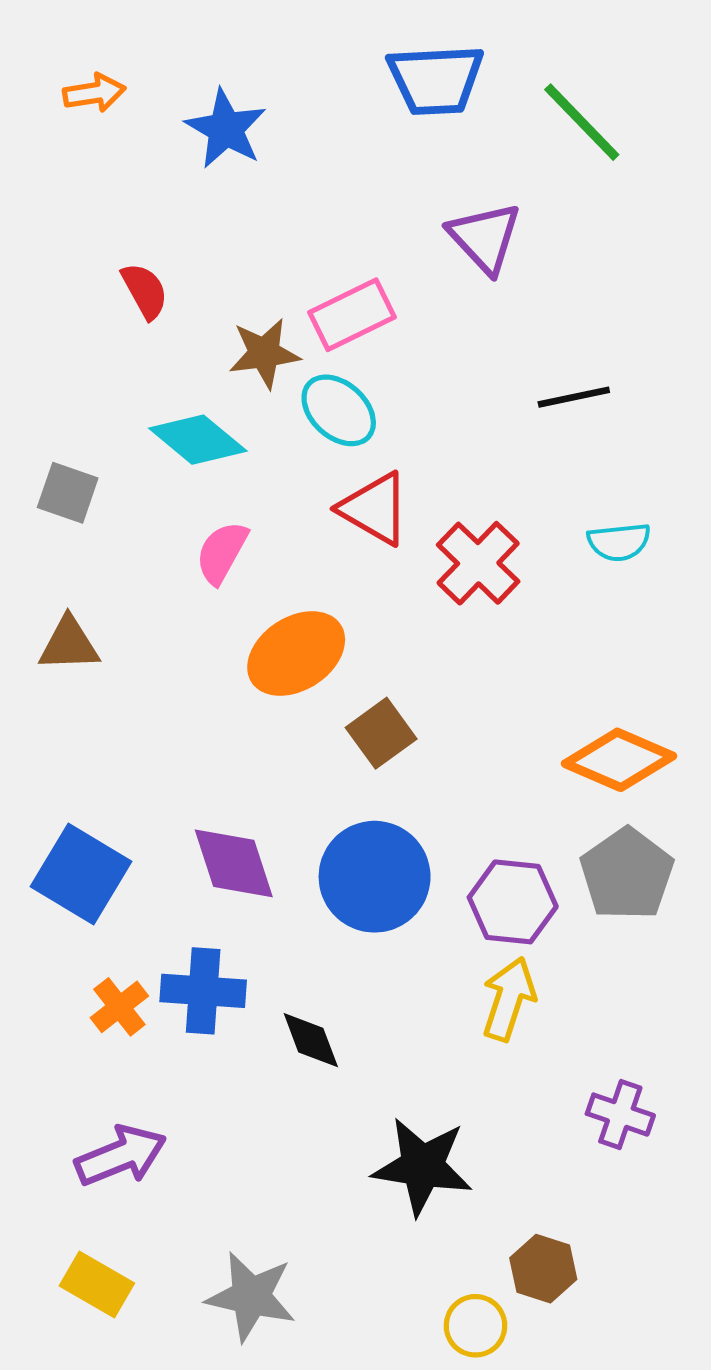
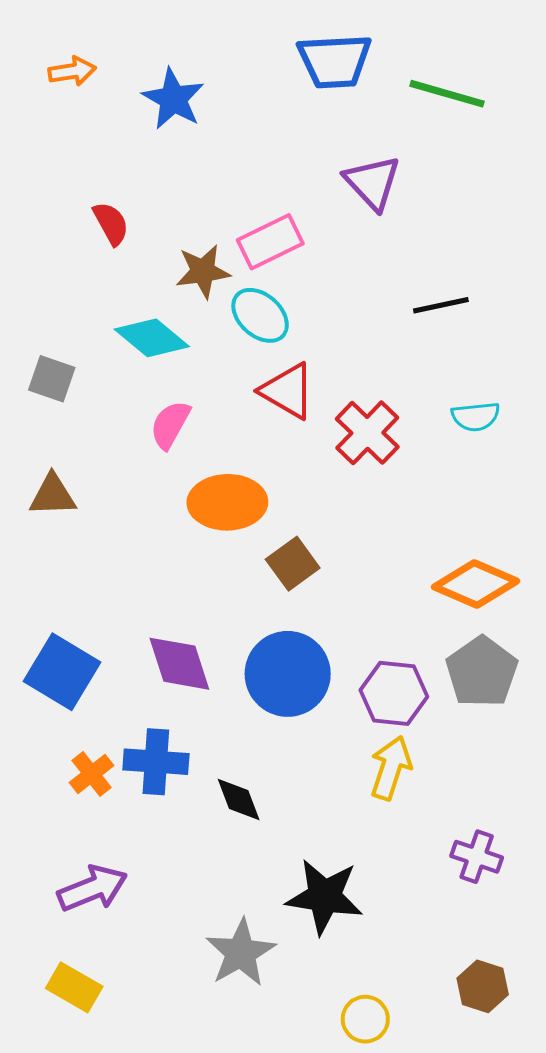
green line: (582, 122) -> (447, 94), turned -30
orange ellipse: (296, 654) -> (227, 502), turned 32
brown hexagon: (543, 1269) -> (483, 986), moved
gray star: (251, 1297) -> (241, 953), moved, turned 30

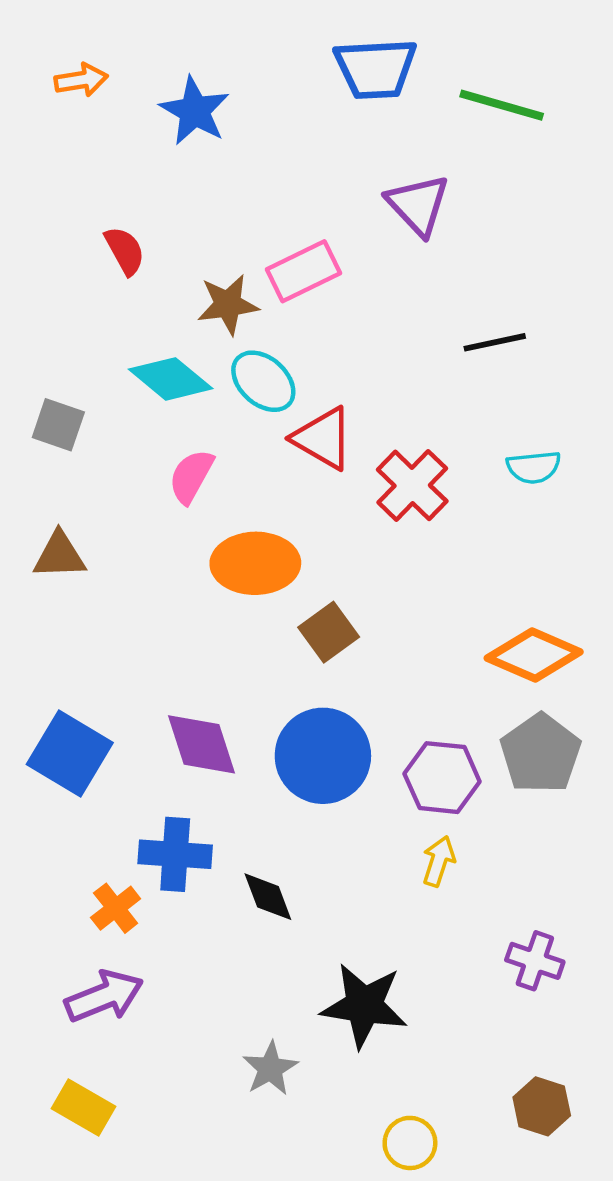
cyan ellipse: (260, 315) -> (263, 381), moved
yellow arrow: (391, 768) -> (439, 861), size x0.7
orange cross: (92, 774) -> (116, 908), moved
gray star: (241, 953) -> (270, 1069), size x0.7

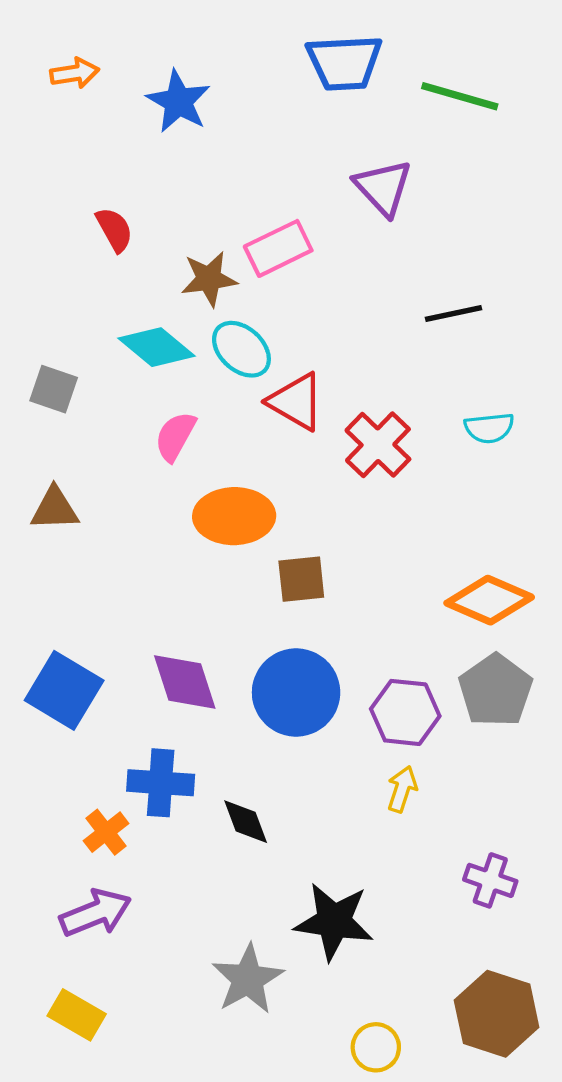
brown square: (329, 632) -> (301, 579), turned 30
gray star: (270, 1069) -> (248, 979), size x1.4
brown hexagon: (542, 1106) -> (497, 1014), size x1.6

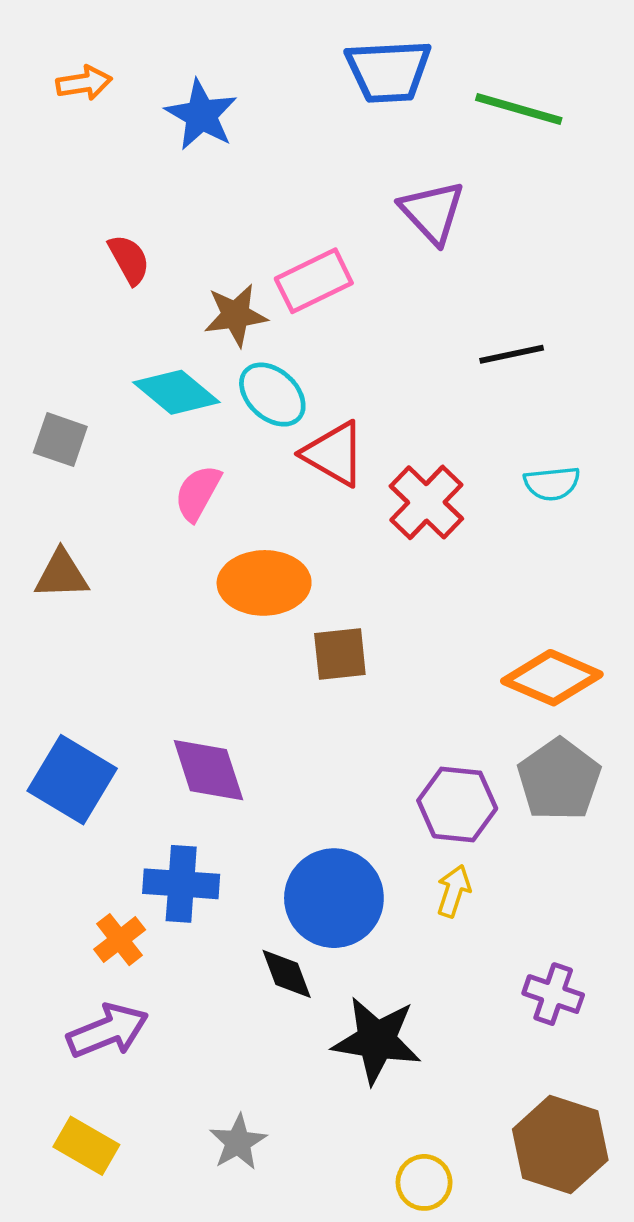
blue circle: (296, 692) -> (334, 898), moved
black diamond: (246, 822) -> (287, 974), moved
gray star: (248, 979) -> (238, 1142), moved, size x0.7

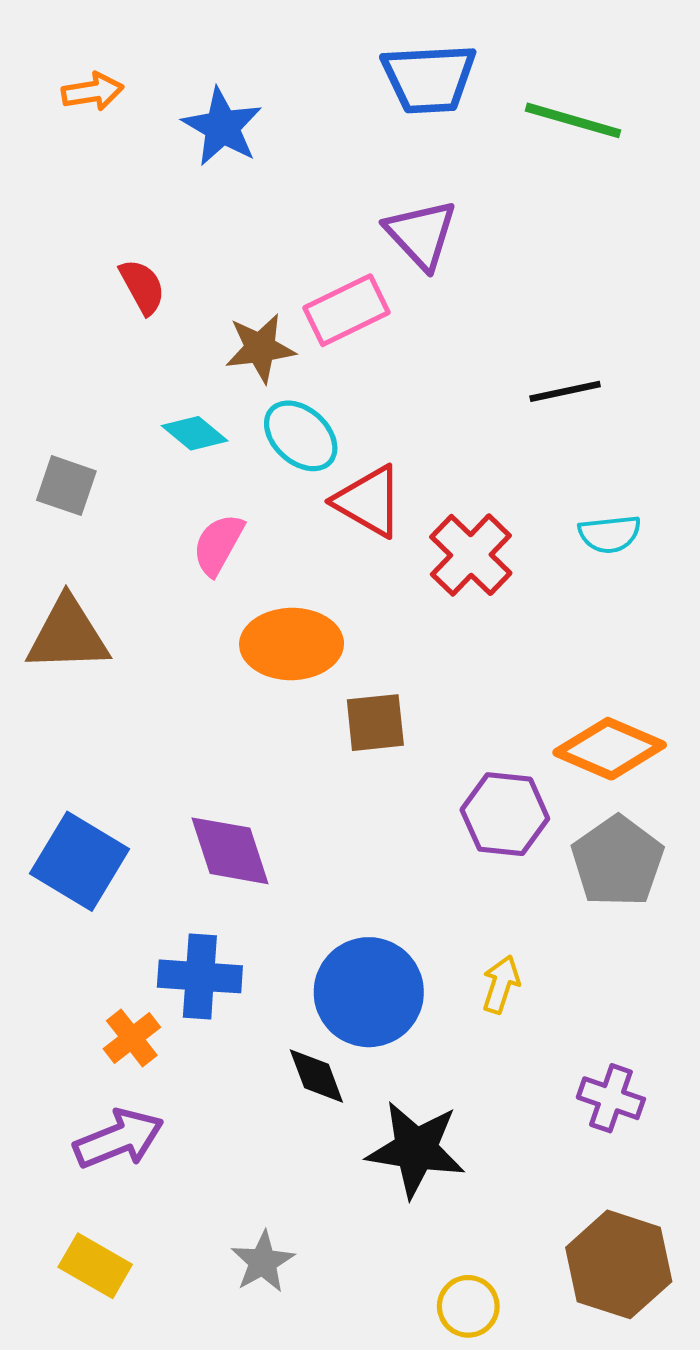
purple triangle: (432, 212) -> (421, 234), moved
cyan diamond: (176, 392) -> (195, 433), size x0.7
brown triangle: (61, 575) -> (68, 635), size x1.4
purple hexagon: (457, 804) -> (505, 814), moved

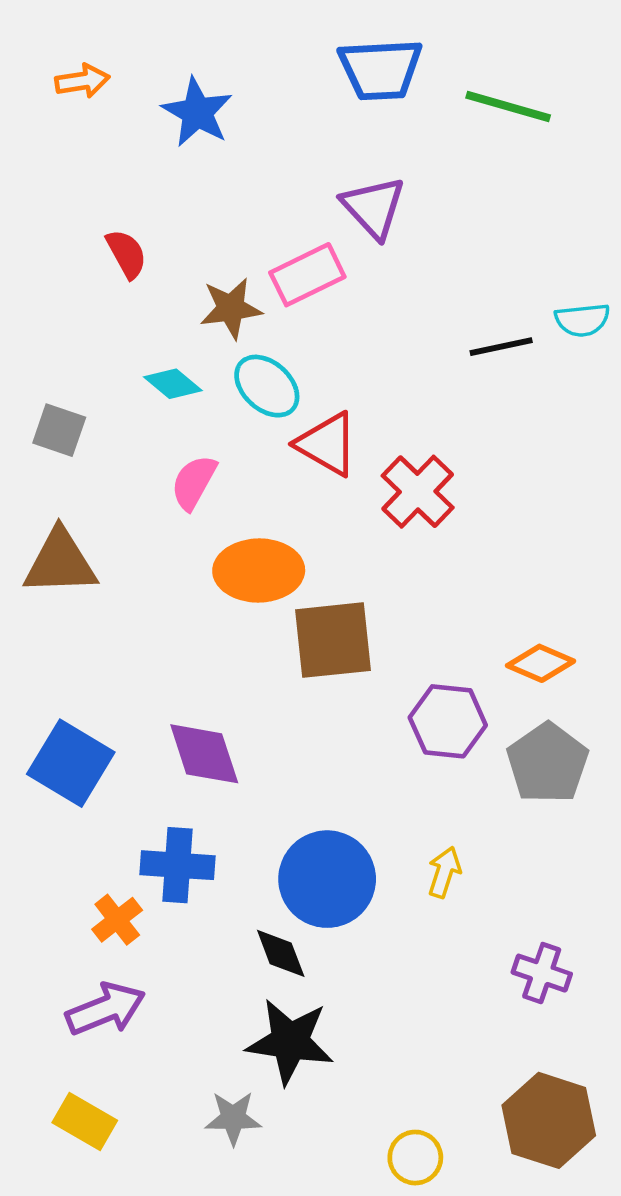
cyan semicircle: (610, 534) -> (582, 320), moved
brown square: (375, 723) -> (333, 640), size x1.5
orange diamond: (610, 749) -> (541, 663), size x0.7
black star: (416, 1149) -> (290, 1042), moved
gray star: (263, 1262) -> (233, 1118), turned 30

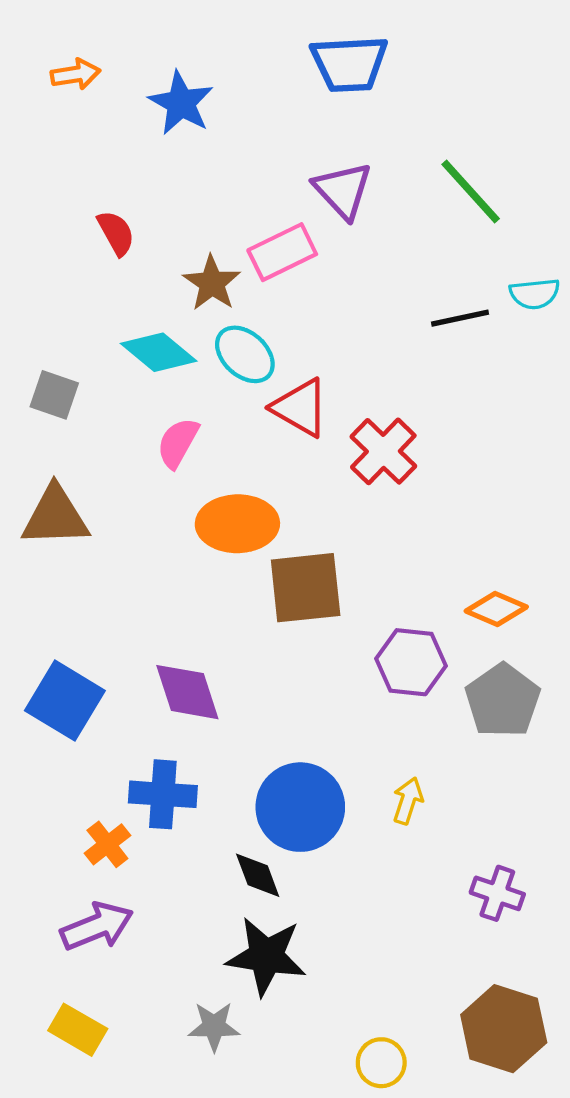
green line: (508, 106) -> (471, 191), moved, turned 32
brown star: (231, 308) -> (212, 283), turned -30
cyan diamond: (173, 384) -> (159, 352), size x1.4

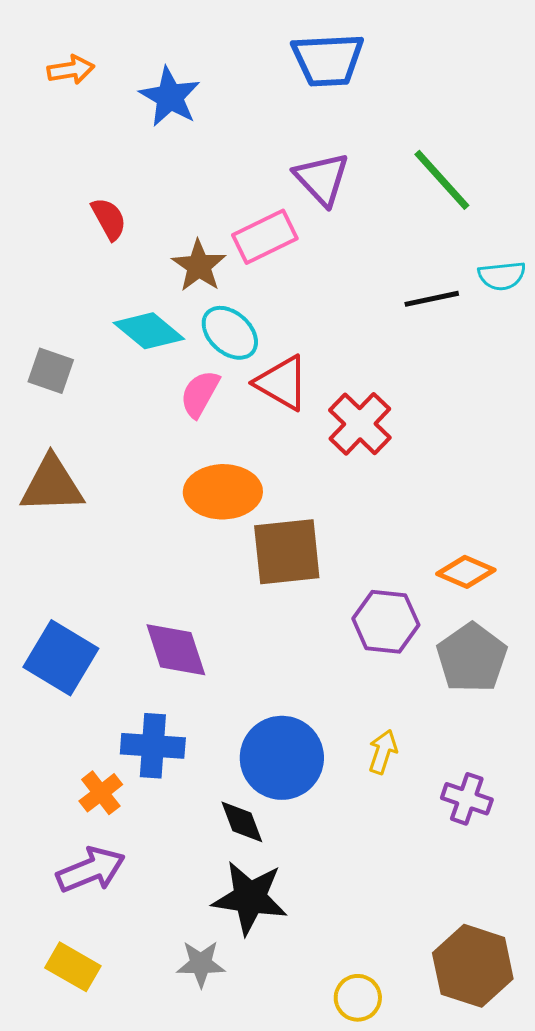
pink semicircle: (178, 443) -> (200, 394), moved
purple cross: (497, 893) -> (467, 799), moved

